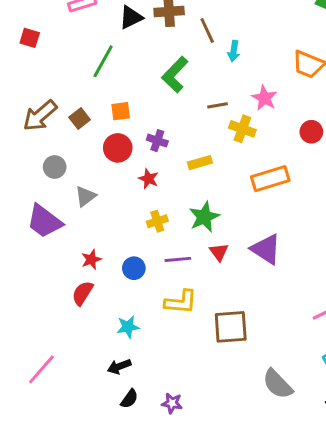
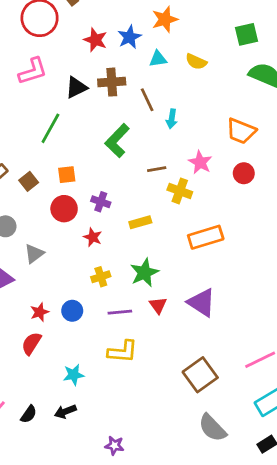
red circle: (311, 132) -> (244, 173), moved
blue circle: (134, 268) -> (72, 311), moved
brown square: (231, 327) -> (200, 375), moved, turned -32
black semicircle: (129, 399) -> (29, 414), moved

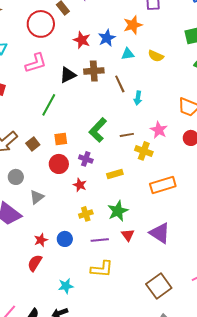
green L-shape: (117, 141) -> (98, 130), moved

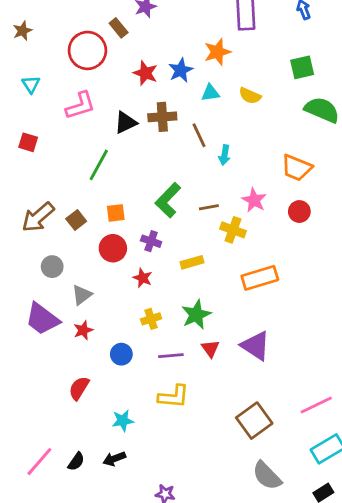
red star: (41, 240) -> (83, 330), moved

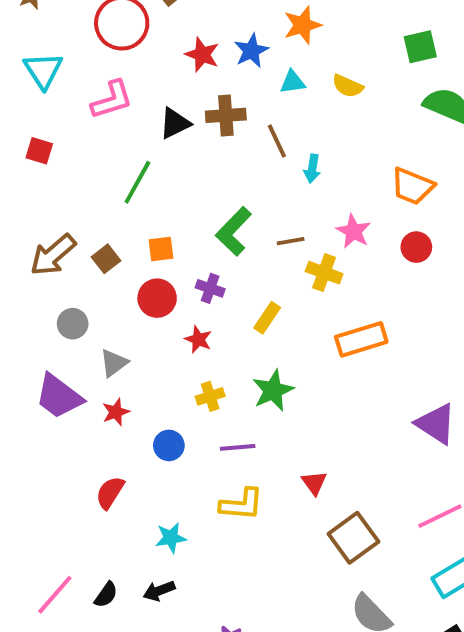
cyan triangle: (31, 84) -> (43, 70), size x1.5
yellow rectangle: (192, 262) -> (267, 318), turned -40
purple triangle: (256, 346) -> (436, 424), moved
red triangle: (210, 349) -> (314, 483), moved

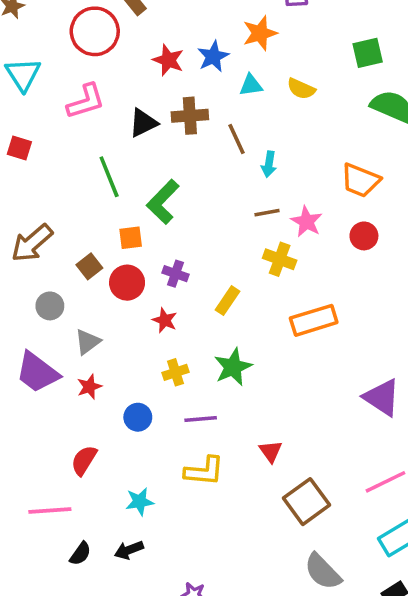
green line: (137, 182) -> (109, 177), turned -51
green L-shape: (234, 231) -> (163, 202), moved
brown line: (291, 241) -> (267, 213), moved
brown square: (106, 259) -> (89, 266), moved
pink line: (55, 595) -> (50, 511), moved, turned 45

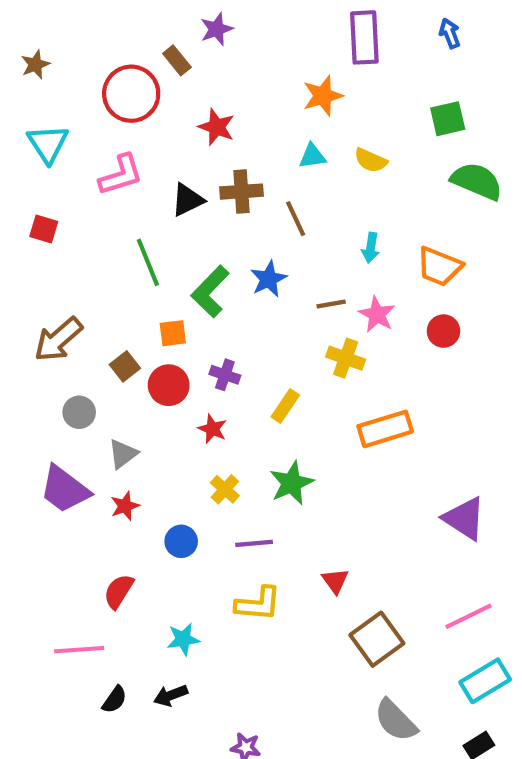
blue star: (213, 56) -> (269, 279), moved
cyan arrow: (269, 164) -> (371, 248), moved
yellow cross: (176, 372) -> (225, 489), turned -30

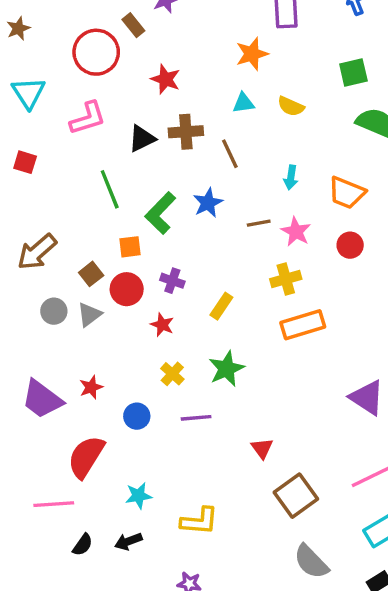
yellow cross: (346, 358) -> (286, 279), moved, turned -36
gray triangle: (123, 454) -> (89, 315), moved
purple trapezoid: (65, 489) -> (42, 399), moved
red semicircle: (119, 591) -> (86, 457), size x1.5
yellow L-shape: (258, 604) -> (199, 521), moved

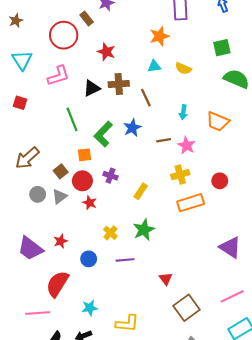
red circle: (350, 245) -> (220, 181), moved
red star: (162, 325) -> (90, 203), moved

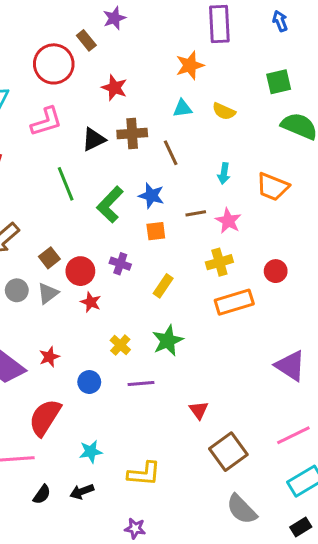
blue star: (132, 128) -> (151, 196), turned -30
orange square: (84, 155) -> (156, 231), moved

